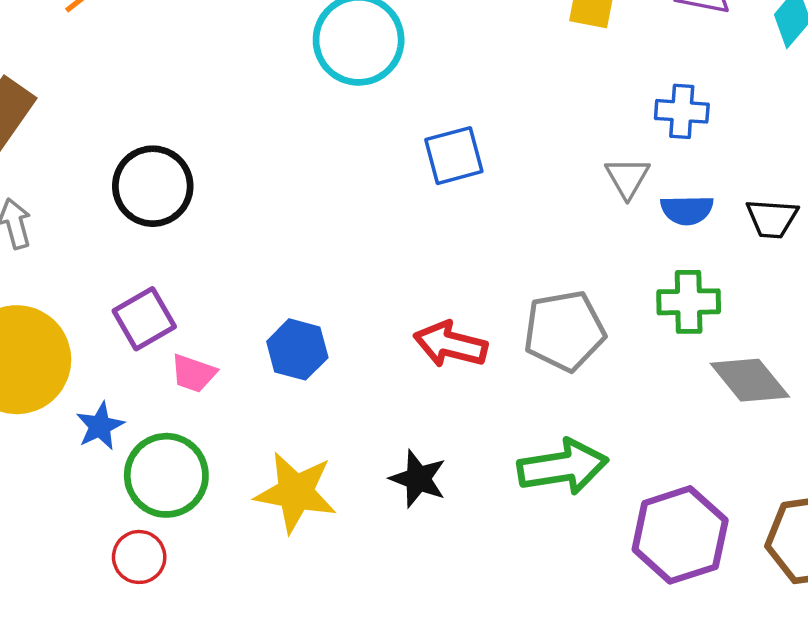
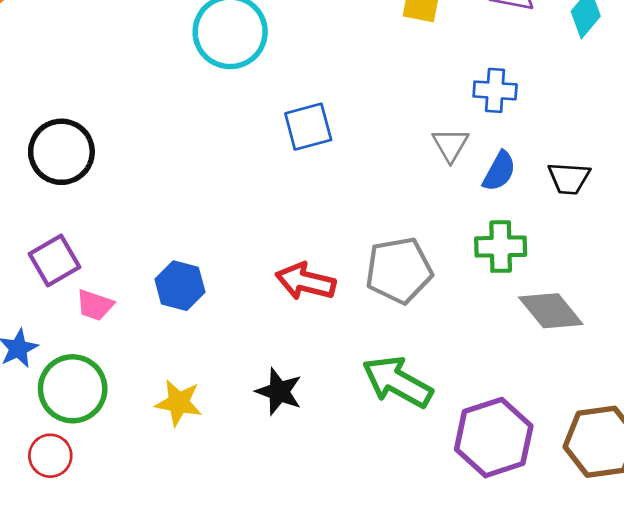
blue semicircle: (687, 210) -> (499, 171), turned -60
green arrow: (563, 467) -> (397, 382), turned -142
yellow star: (296, 492) -> (179, 403), size x0.7

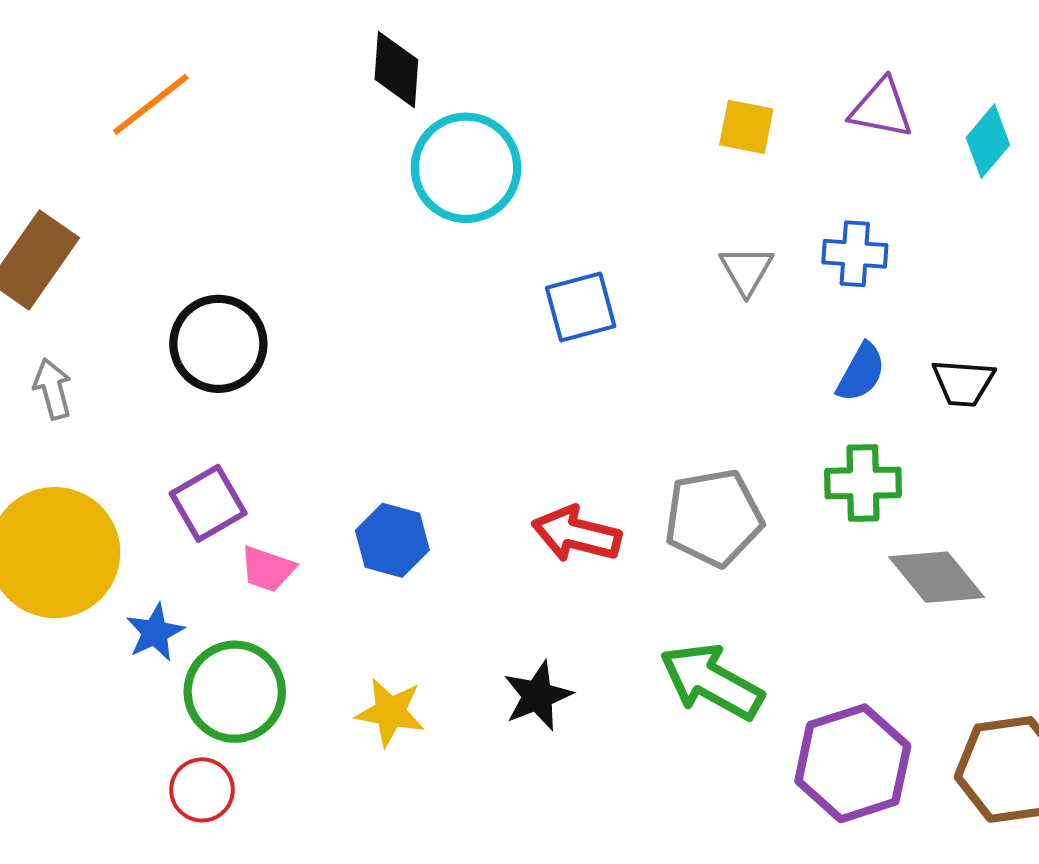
gray triangle: (450, 145) -> (746, 270), moved
black star: (279, 392) -> (538, 696), turned 30

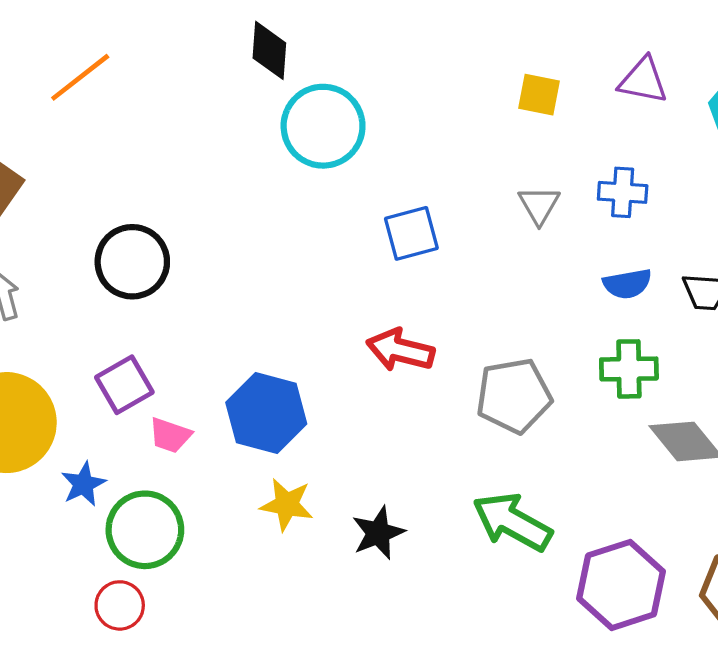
blue semicircle: (861, 372) -> (627, 284), turned 51
red arrow: (576, 534) -> (400, 350), moved
blue hexagon: (392, 540) -> (266, 413), size x1.4
yellow star: (390, 712) -> (287, 505), moved

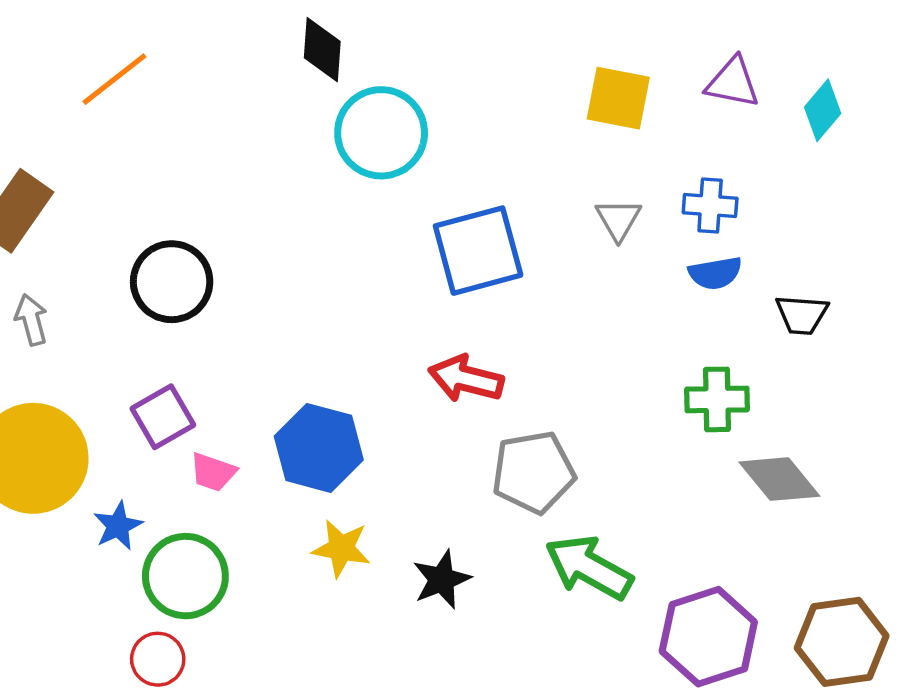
yellow square: (539, 95) -> (618, 98), size x1.4
blue square: (411, 233) -> (478, 251), size x1.5
blue semicircle: (627, 284) -> (715, 273), moved
gray pentagon: (514, 396) -> (533, 472), moved

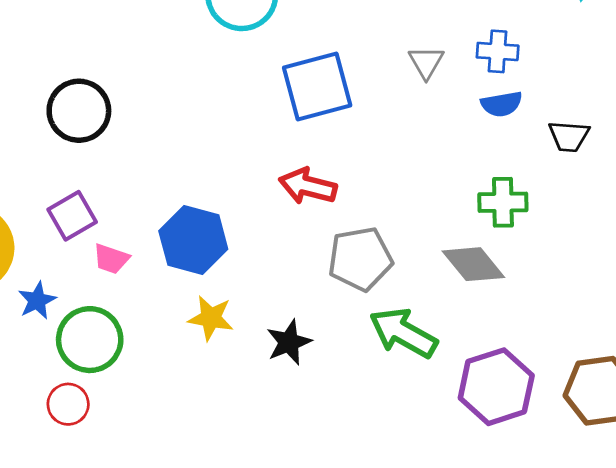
gray diamond: (779, 479) -> (473, 264), moved

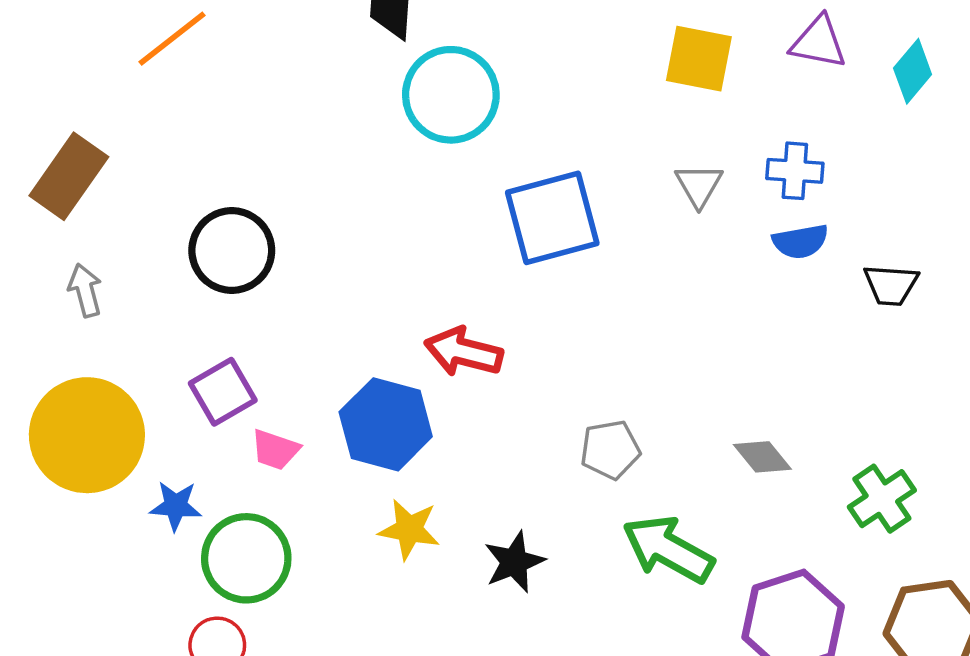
red arrow: (308, 186) -> (464, 352), moved
green cross: (503, 202) -> (882, 499), moved, turned -33
gray pentagon: (360, 259) -> (610, 450), size x0.7
gray diamond: (473, 264) -> (762, 457), size x0.7
blue star: (37, 301) -> (176, 506), turned 30

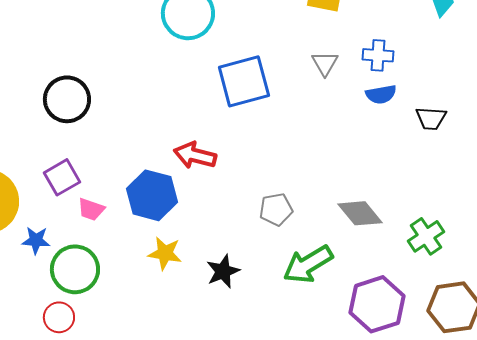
gray diamond: (762, 457) -> (360, 213), size x1.4
green arrow: (668, 549) -> (308, 264), turned -60

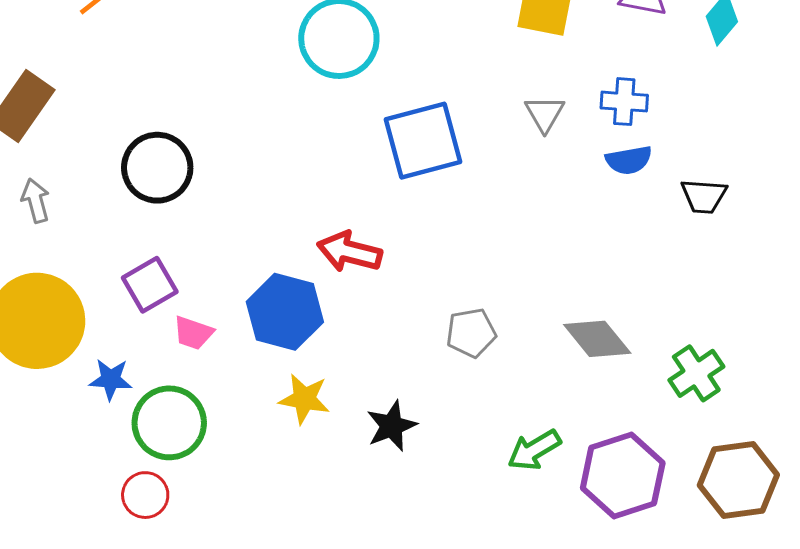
green arrow: (308, 264) -> (534, 450), moved, size x0.7

